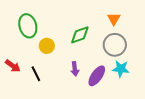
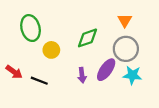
black line: (36, 74) -> (39, 81), turned -42
purple ellipse: (97, 76) -> (106, 70), moved

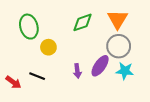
orange triangle: (125, 20) -> (118, 19), size x1.5
green diamond: (87, 38) -> (83, 22), moved
red arrow: (14, 72) -> (13, 82), moved

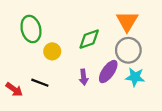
green diamond: (83, 22) -> (89, 39), moved

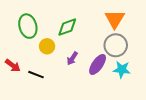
green diamond: (89, 39) -> (67, 27), moved
purple arrow: (84, 77) -> (72, 58), moved, turned 40
red arrow: (14, 89) -> (13, 65), moved

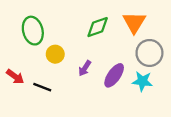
green diamond: (67, 27) -> (98, 27), moved
gray circle: (116, 45) -> (149, 53), moved

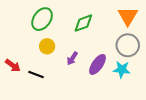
orange triangle: (134, 22) -> (128, 16), moved
green ellipse: (33, 31) -> (42, 19), moved, turned 50

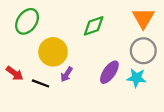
green ellipse: (42, 19) -> (27, 21), moved
yellow circle: (47, 46) -> (53, 52), size x1.6
purple arrow: (72, 58) -> (67, 74), moved

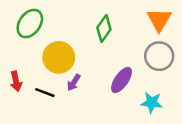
green diamond: (94, 26) -> (104, 28), turned -35
red arrow: (15, 73) -> (16, 81), turned 42
cyan star: (137, 78) -> (152, 103), moved

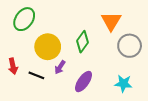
orange triangle: (159, 20) -> (111, 21), moved
green diamond: (104, 28) -> (82, 42), moved
purple ellipse: (122, 80) -> (84, 82), moved

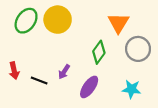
green diamond: (82, 42) -> (99, 52), moved
yellow circle: (48, 47) -> (58, 20), moved

